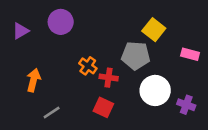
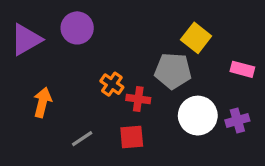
purple triangle: (21, 31) -> (26, 40), size x1.5
purple cross: (186, 105) -> (237, 120), moved, turned -36
red square: (103, 107) -> (132, 137), turned -30
gray line: (52, 112) -> (82, 139), moved

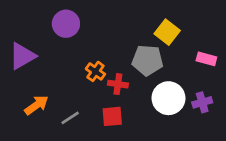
purple triangle: (26, 40) -> (22, 56), moved
orange arrow: (42, 102) -> (36, 105), moved, turned 40

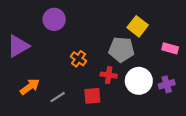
red cross: (118, 84) -> (109, 75), moved

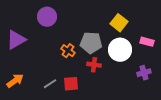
gray pentagon: (121, 50) -> (91, 43), moved
white circle: (139, 81) -> (120, 50), moved
orange arrow: (30, 87) -> (15, 81), moved
red square: (92, 96) -> (71, 84), moved

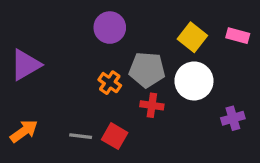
purple circle: (47, 17) -> (110, 28), moved
pink rectangle: (147, 42) -> (238, 36), moved
gray line: (50, 84) -> (81, 136), turned 40
red square: (71, 84) -> (115, 136), turned 35

